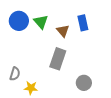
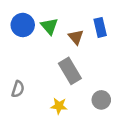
gray rectangle: (58, 59) -> (70, 71), turned -50
yellow star: (31, 88) -> (59, 106), moved

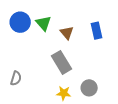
blue rectangle: (100, 27) -> (96, 31), moved
yellow star: (59, 106) -> (64, 93), moved

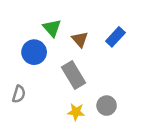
blue circle: (20, 22) -> (34, 52), moved
blue rectangle: (96, 31) -> (115, 37), turned 56

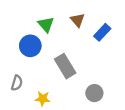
brown triangle: (80, 39) -> (78, 20), moved
yellow star: (76, 112) -> (43, 99), moved

